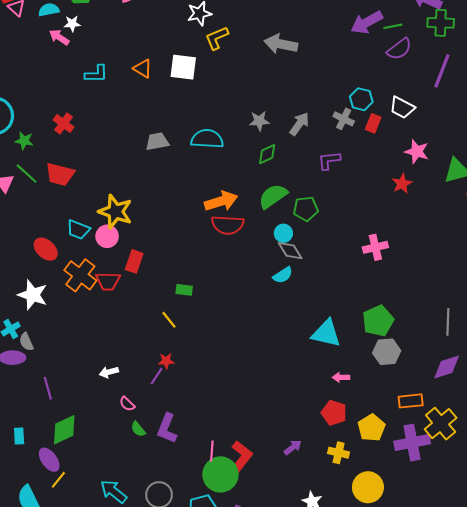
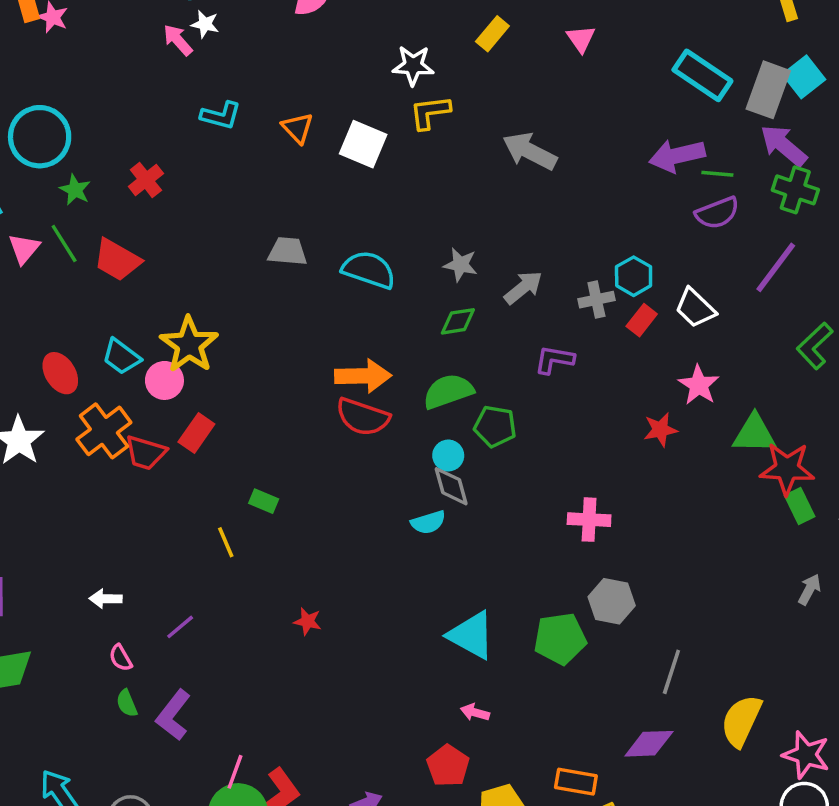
gray cross: (344, 119) -> (596, 300), turned 36
gray hexagon: (387, 352) -> (612, 601), moved
red star: (166, 361) -> (308, 621), moved

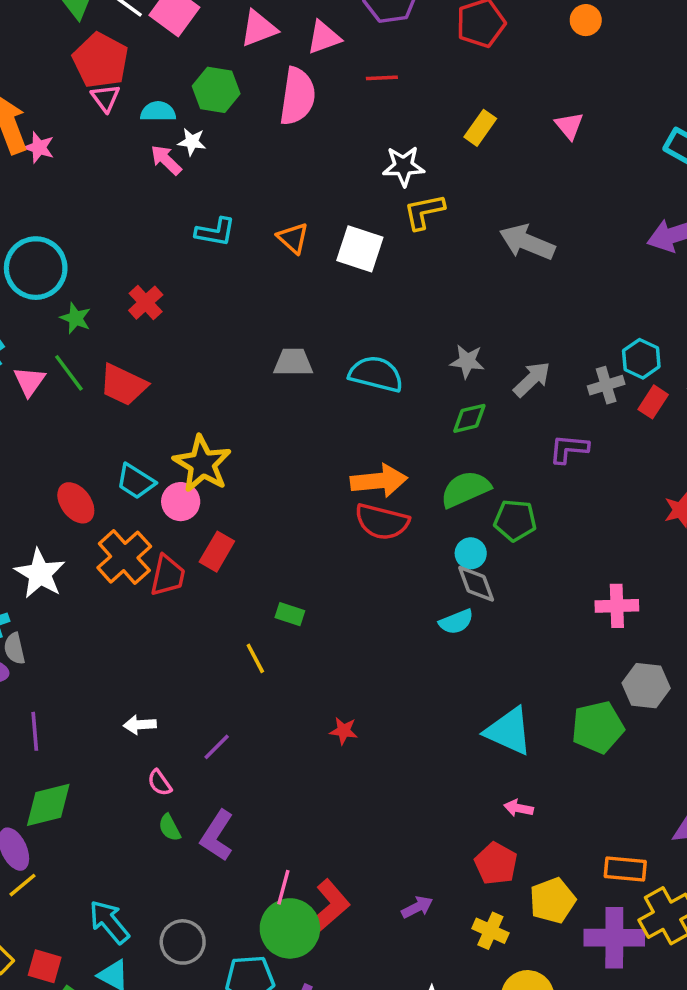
red trapezoid: (146, 453) -> (168, 575), turned -90

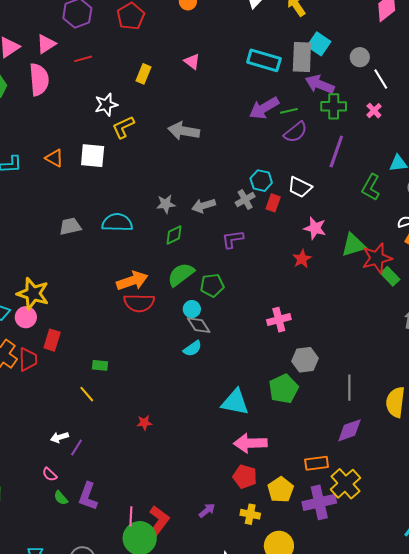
gray arrow: (532, 379) -> (204, 206), turned -140
white arrow: (140, 725) -> (60, 437), moved
pink arrow: (519, 808) -> (250, 443), size x2.0

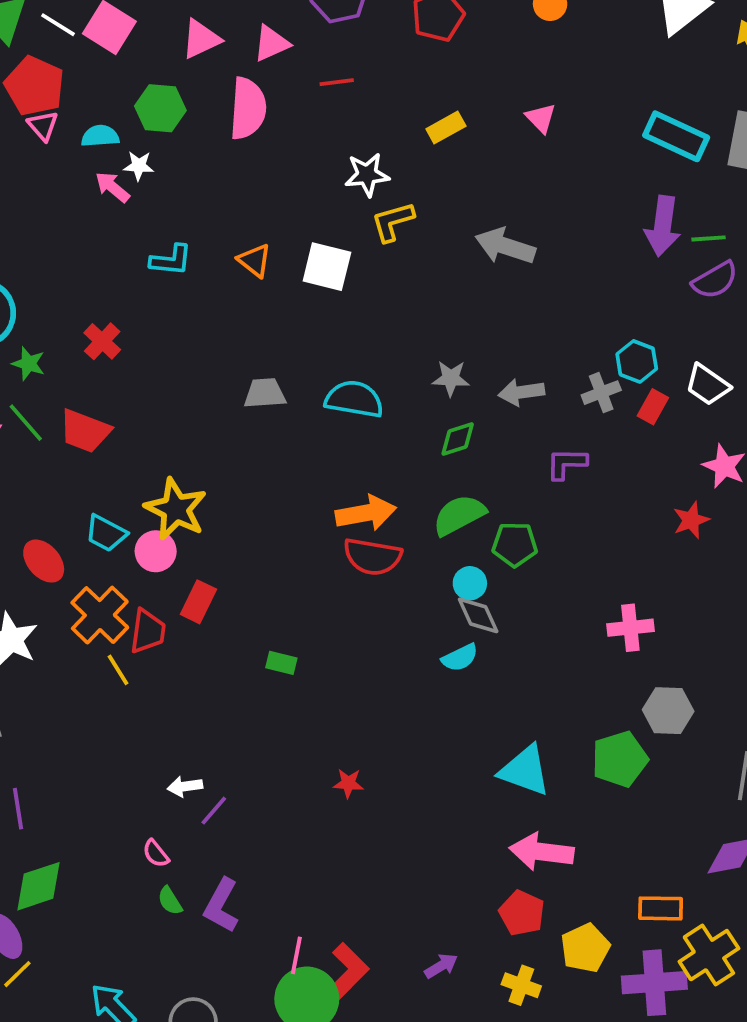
yellow rectangle: (144, 74) -> (446, 127), turned 30
purple arrow: (264, 108) -> (663, 226), turned -60
yellow line: (87, 394) -> (118, 670), moved

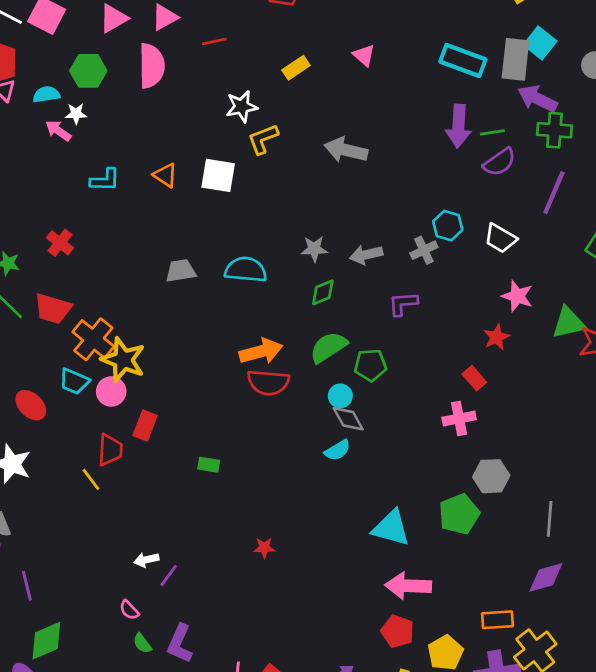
red rectangle: (653, 407) -> (474, 378), moved, turned -65
orange cross: (100, 615) -> (93, 339), moved

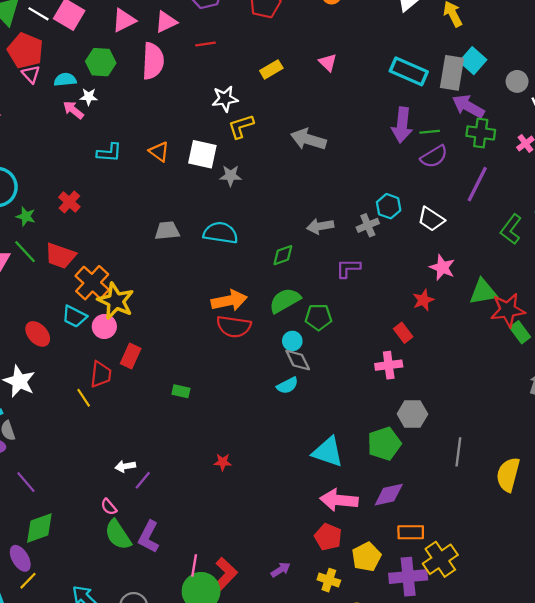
gray star: (314, 249) -> (231, 176), moved
purple diamond: (546, 577) -> (389, 495), moved
purple line: (27, 586) -> (26, 482), turned -30
green semicircle: (142, 643) -> (118, 535), size x1.8

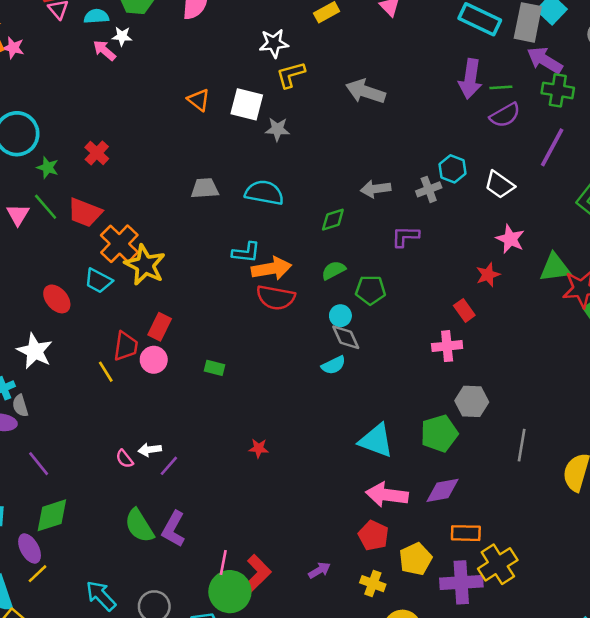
cyan L-shape: (109, 153) -> (246, 252), moved
green semicircle: (285, 300) -> (334, 270), size x0.7
pink circle: (104, 326) -> (154, 360), moved
pink semicircle: (109, 507) -> (125, 459), moved

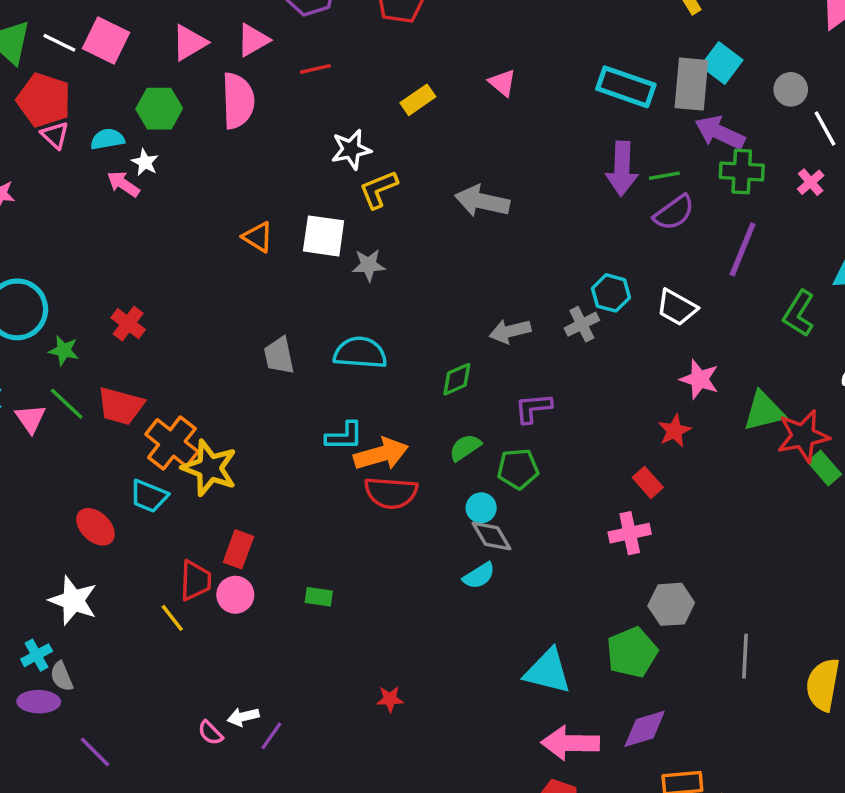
white star: (122, 36) -> (145, 162), turned 30
gray trapezoid: (205, 188) -> (279, 356), turned -92
purple L-shape: (405, 236) -> (533, 408), moved

